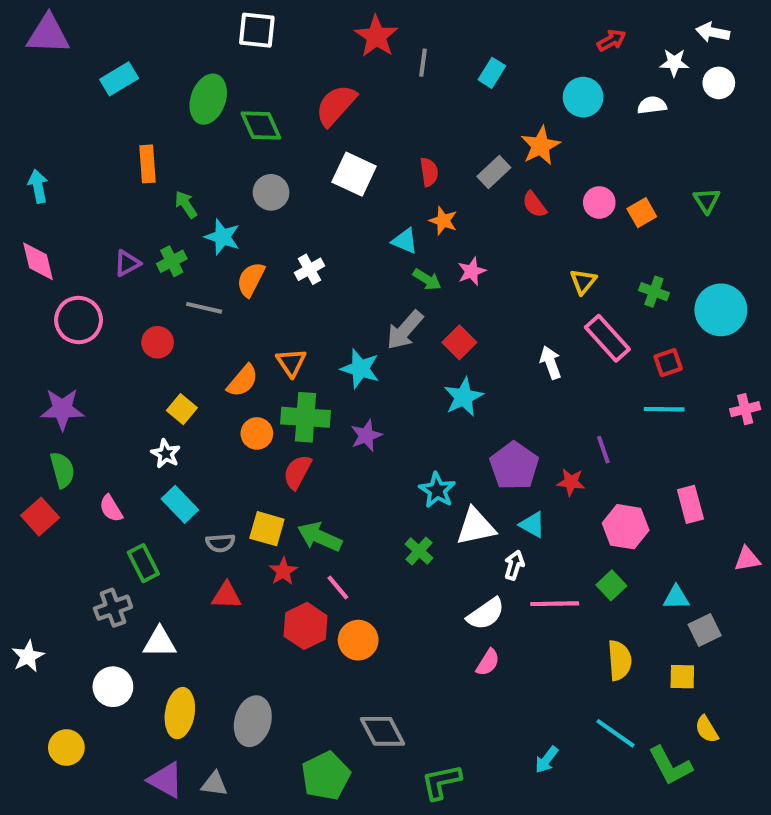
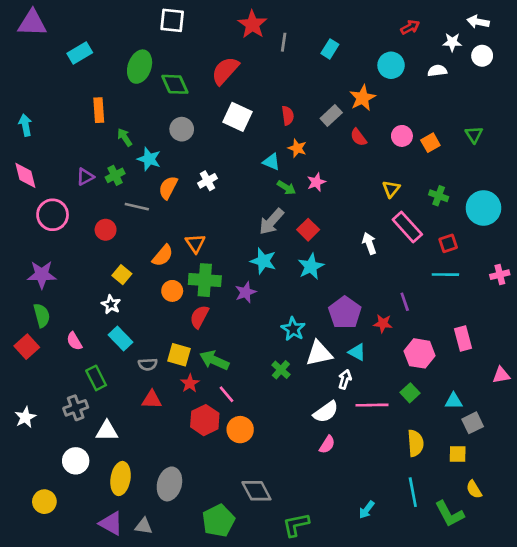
cyan star: (360, 369) -> (263, 261), moved
white star: (28, 656) -> (25, 417), moved
cyan line: (615, 733) -> (413, 492), turned 44

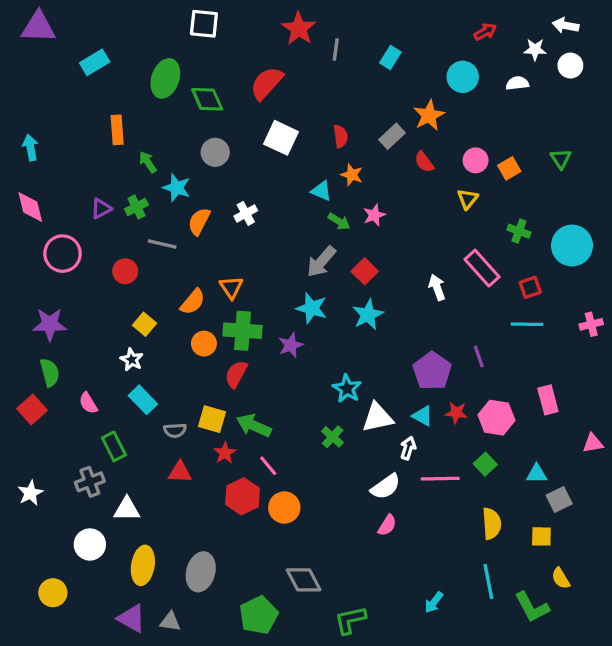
yellow triangle: (391, 189) -> (468, 199), moved
purple pentagon: (345, 313) -> (432, 371), moved
red star: (383, 324) -> (456, 413), moved

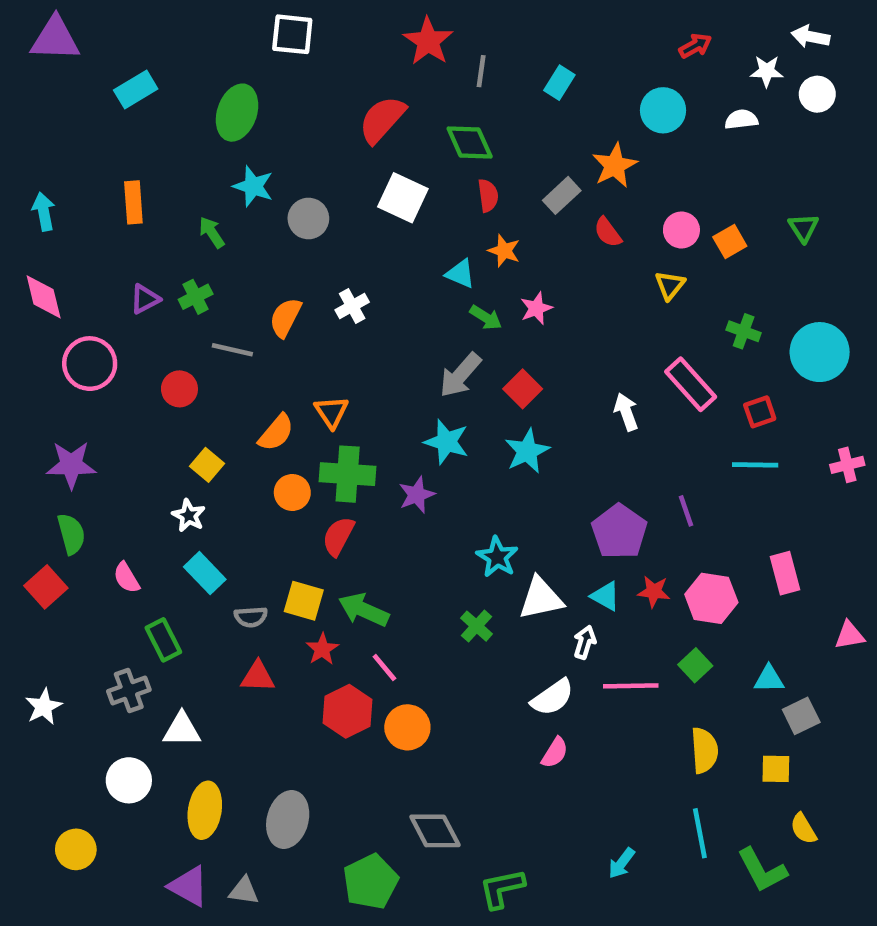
green diamond: (207, 99) -> (470, 143), moved
orange rectangle: (117, 130) -> (133, 202), moved
cyan star: (177, 188) -> (253, 186), moved

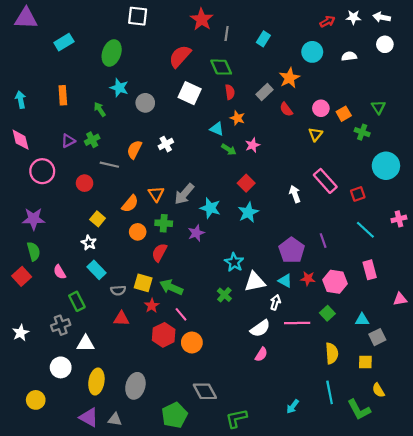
white star: (767, 71) -> (353, 17), moved
green cross: (744, 331) -> (362, 132), moved
gray arrow: (460, 375) -> (184, 194), moved
cyan line: (755, 465) -> (365, 230), moved, turned 42
green cross: (348, 474) -> (164, 223), size x0.7

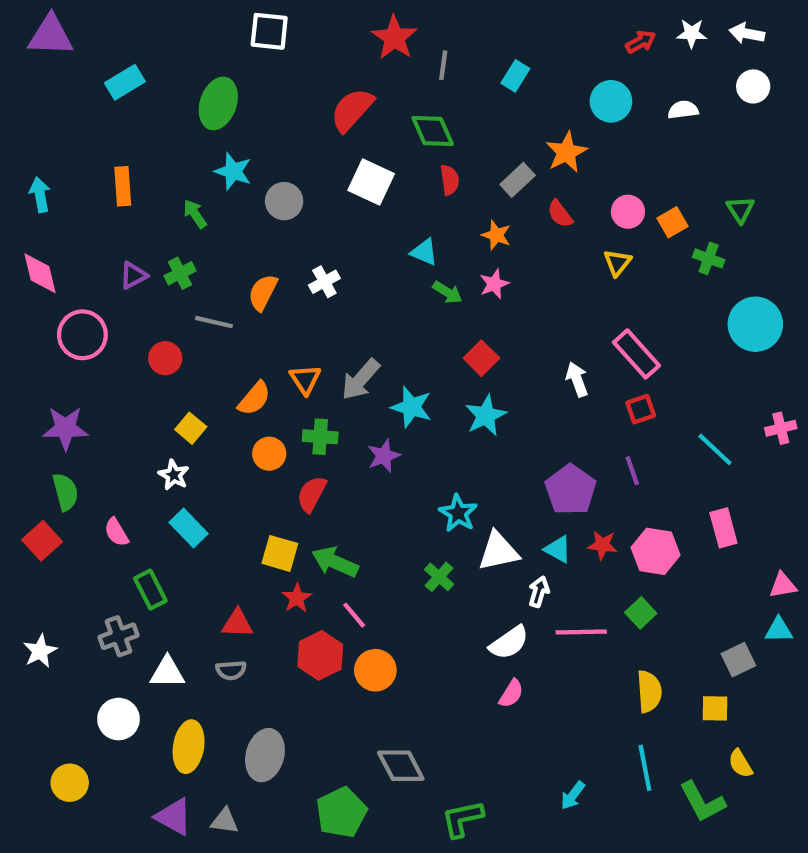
orange star: (237, 118) -> (496, 235), moved
red square: (358, 194) -> (641, 409), moved
gray semicircle: (118, 290) -> (231, 670), moved
cyan triangle: (362, 320) -> (779, 630), moved

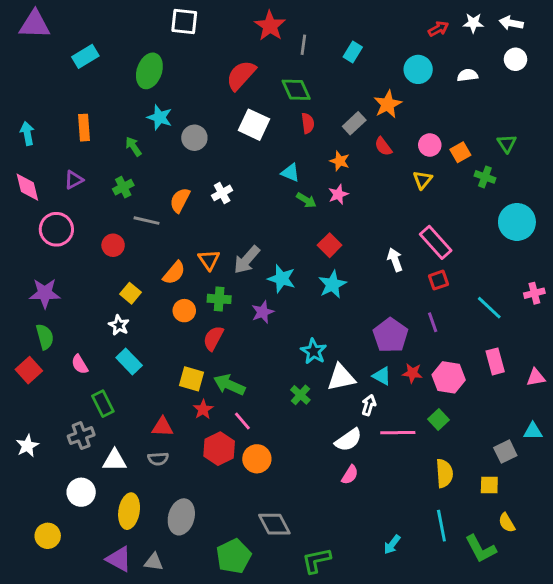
purple triangle: (133, 275) -> (74, 180), moved
pink triangle: (783, 585) -> (536, 377), moved

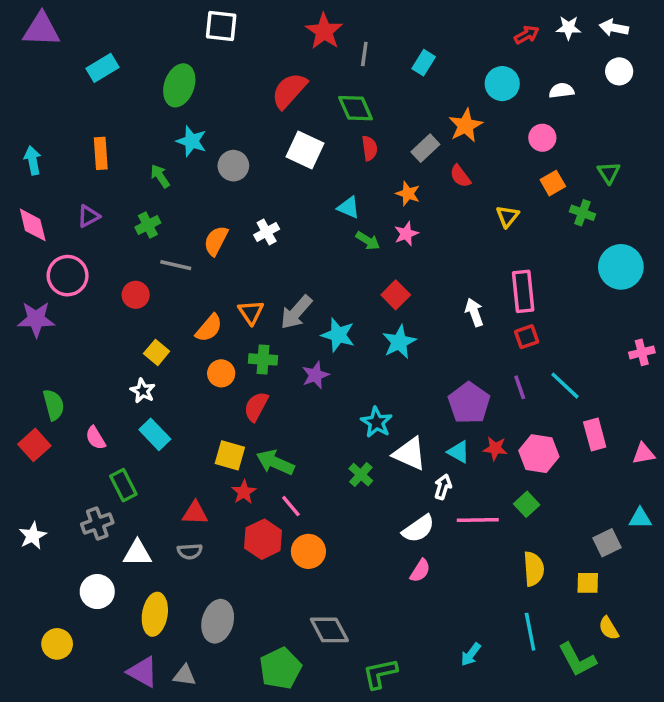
pink circle: (430, 145) -> (542, 138), moved
pink rectangle: (436, 242) -> (523, 291), turned 36
purple star: (45, 293) -> (36, 319), moved
cyan line: (489, 308) -> (565, 386), moved
white triangle: (341, 377) -> (410, 454), turned 36

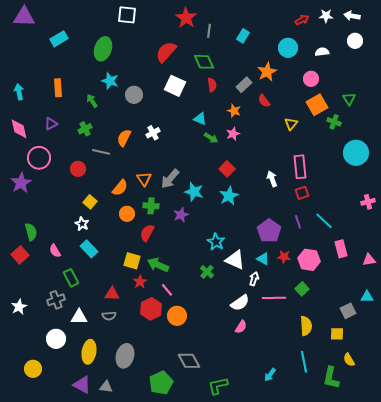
orange square: (553, 183) -> (317, 105), size x1.5
purple star: (36, 319) -> (21, 183), turned -30
green L-shape: (577, 660) -> (331, 378), turned 40

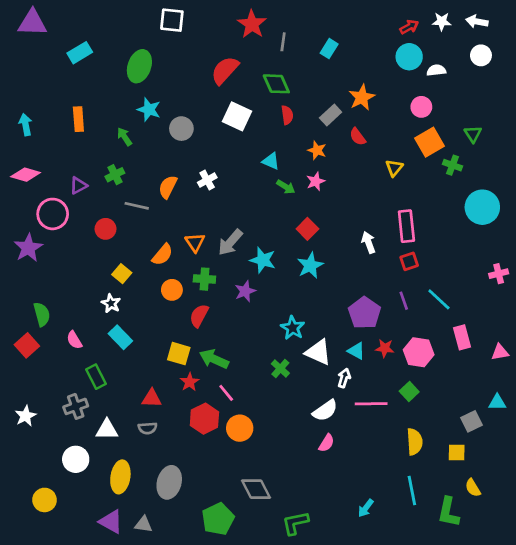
cyan circle: (288, 48) -> (409, 57), moved
purple triangle: (51, 124) -> (78, 185), moved
pink diamond: (19, 129) -> (26, 175), turned -60

